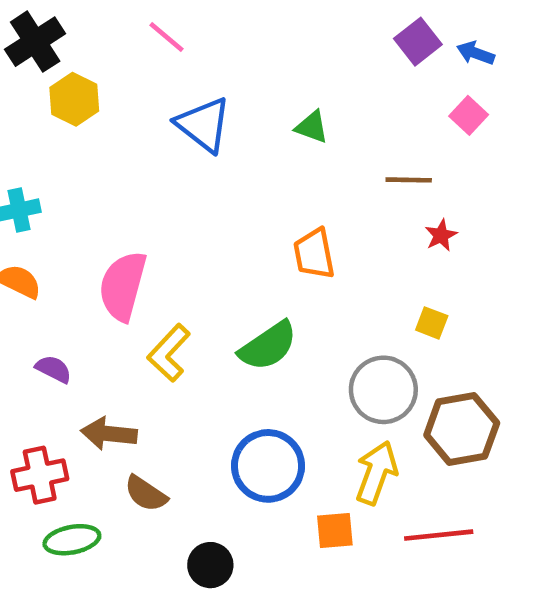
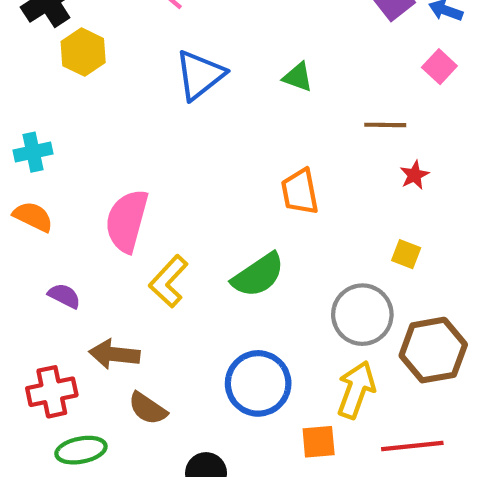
blue triangle: (203, 125) -> (200, 75), turned 44

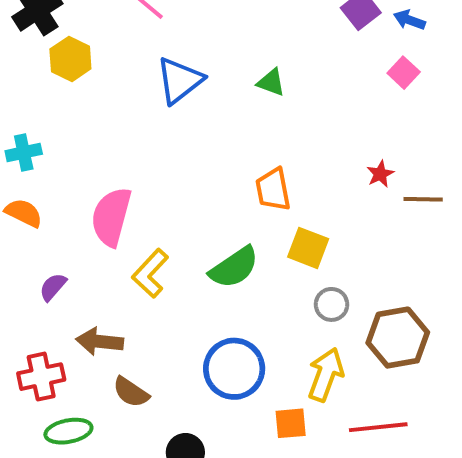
brown line: (385, 125) -> (423, 199), moved
yellow square: (406, 254) -> (308, 248), moved, size x1.5
purple semicircle: (64, 296) -> (53, 287), turned -76
gray circle: (362, 315) -> (332, 304), size x0.6

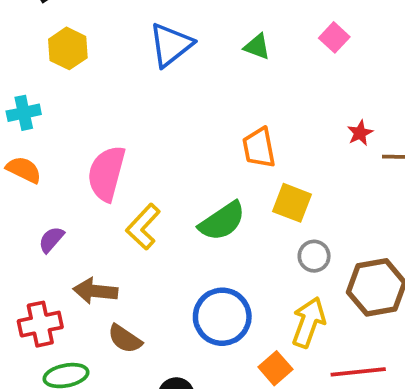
yellow hexagon: (70, 59) -> (68, 48), moved
pink square: (404, 73) -> (334, 37), moved
orange square: (291, 423) -> (275, 368), turned -36

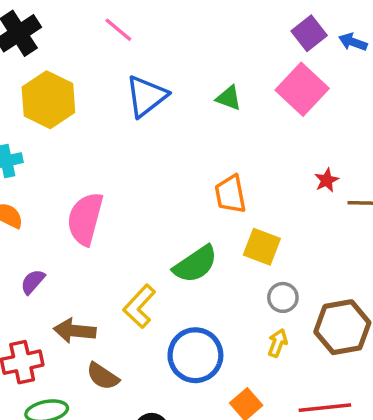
pink square: (334, 37) -> (302, 89), size x1.8
yellow hexagon: (68, 48) -> (48, 100), size x1.4
yellow L-shape: (143, 227) -> (139, 306), moved
yellow arrow: (309, 322) -> (278, 343), moved, size x0.6

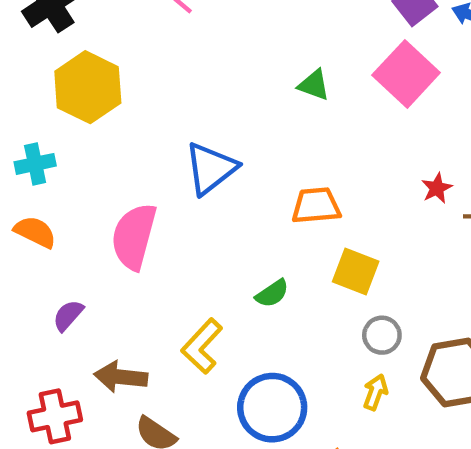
blue triangle: (146, 96) -> (211, 168), moved
orange trapezoid: (230, 194) -> (316, 206), turned 96
green semicircle: (195, 264) -> (272, 293), size x0.6

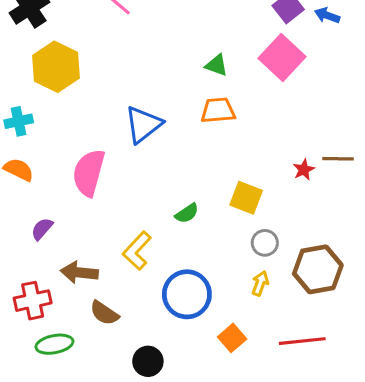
red star: (437, 188) -> (304, 170), moved
orange trapezoid: (316, 206) -> (218, 110), moved

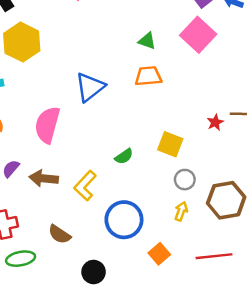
brown arrow: (79, 272) -> (44, 178), moved

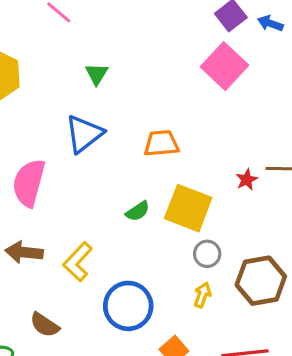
green triangle: (147, 41) -> (97, 74), moved, turned 42
orange trapezoid: (148, 76) -> (161, 143), moved
yellow square: (170, 144) -> (188, 208), size x1.4
green semicircle: (124, 156) -> (138, 211), moved

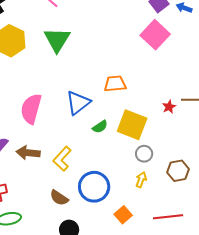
green triangle: (97, 74) -> (57, 40), moved, size x1.8
blue triangle: (84, 134) -> (78, 103), moved
brown hexagon: (261, 281) -> (178, 171), size x0.7
brown semicircle: (45, 325) -> (59, 198), moved

